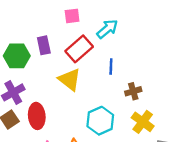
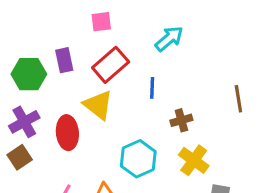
cyan arrow: (107, 29) -> (169, 39), moved
red ellipse: (37, 116) -> (67, 133), moved

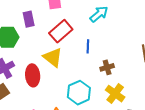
purple rectangle: (64, 60) -> (29, 19), moved

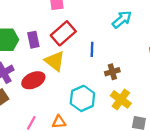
cyan arrow: (99, 14) -> (122, 19), moved
purple rectangle: (29, 19) -> (33, 40), moved
red ellipse: (33, 75) -> (33, 80), turned 70

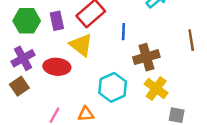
brown cross: (112, 72) -> (146, 57), size x1.5
red ellipse: (33, 80) -> (57, 67), turned 30

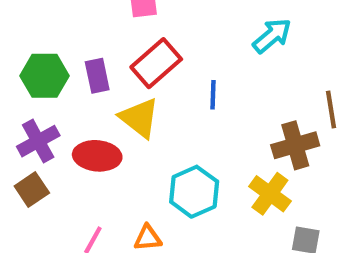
brown cross: (146, 57) -> (295, 145), moved

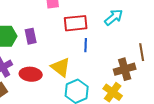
red rectangle: (156, 63) -> (76, 23), moved, turned 35
yellow triangle: (139, 118) -> (61, 67), moved

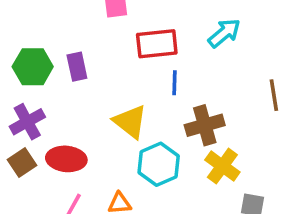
brown cross: (125, 69) -> (205, 125), moved
red ellipse: (31, 74) -> (66, 159), moved

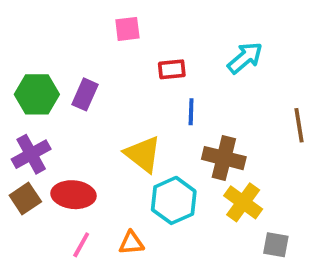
red rectangle: (157, 44) -> (172, 69), size x0.6
purple rectangle: (77, 67) -> (85, 94), turned 36
brown cross: (205, 125) -> (224, 158), turned 30

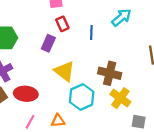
red rectangle: (172, 69) -> (62, 24), moved, turned 72
purple rectangle: (85, 94) -> (48, 43), moved
blue line: (191, 112) -> (91, 32), moved

